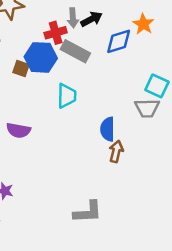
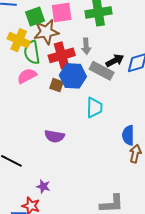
gray arrow: (73, 18) -> (86, 46), moved
black arrow: (91, 19) -> (115, 61), moved
red cross: (56, 33) -> (62, 55), moved, size x1.4

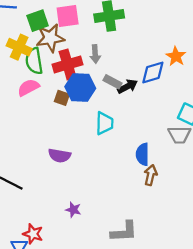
black arrow: (115, 61) -> (128, 86), moved
gray rectangle: (102, 71) -> (113, 82), size x0.7
purple star: (43, 186) -> (73, 210), moved

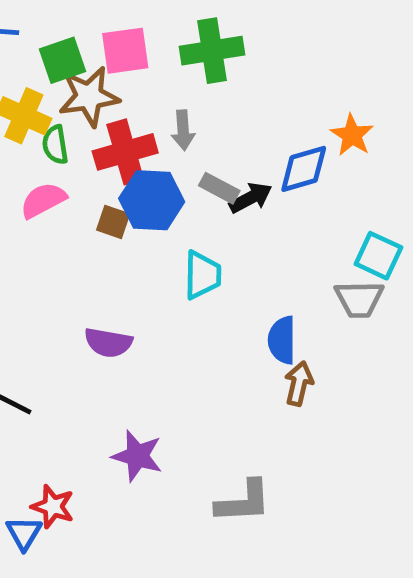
green semicircle: (34, 61) -> (55, 145), size x0.7
purple star: (73, 210) -> (137, 456), size x1.5

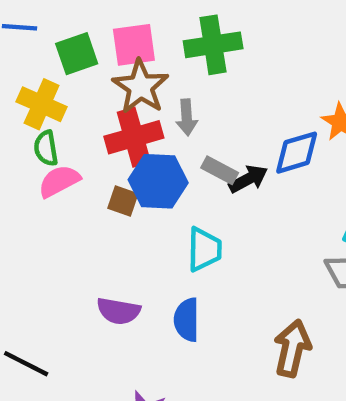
brown star: (89, 96) -> (140, 87), moved, turned -30
green semicircle: (55, 145) -> (46, 148), moved
blue semicircle: (282, 340) -> (187, 320), moved
brown arrow: (299, 384) -> (292, 348), size x1.4

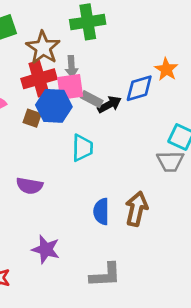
pink square: (134, 45) -> (70, 87), moved
blue semicircle: (187, 320) -> (101, 211), moved

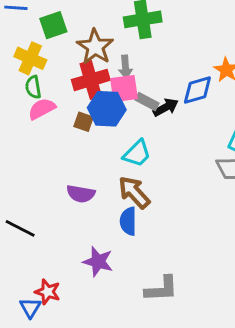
cyan trapezoid: (82, 148) -> (137, 153), turned 44
brown arrow: (136, 209) -> (134, 192), moved, turned -56
blue semicircle: (101, 211) -> (128, 221), moved

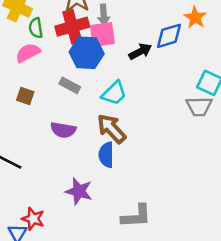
green semicircle: (33, 87) -> (36, 28), moved
gray rectangle: (147, 102) -> (70, 85), moved
brown square: (84, 122) -> (25, 96), moved

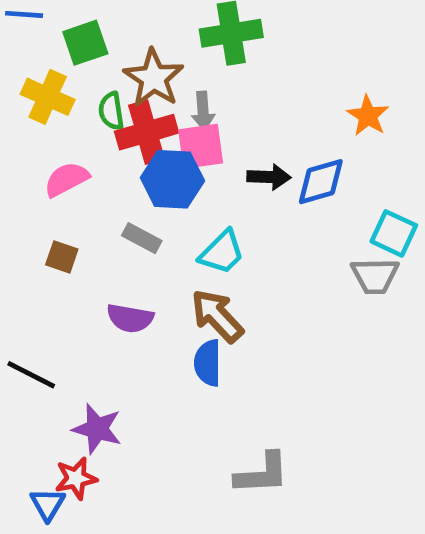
green semicircle: (36, 28) -> (111, 111), moved
blue diamond: (169, 36) -> (321, 182), moved
black arrow: (140, 51) -> (269, 177), turned 30
purple star: (79, 191) -> (97, 429), moved
red star: (33, 219) -> (76, 478), turned -30

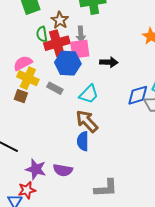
brown star: (154, 78) -> (60, 20), size x0.7
yellow cross: (48, 97) -> (28, 78), moved
blue diamond: (321, 182) -> (138, 95), moved
purple semicircle: (130, 318) -> (63, 170), moved

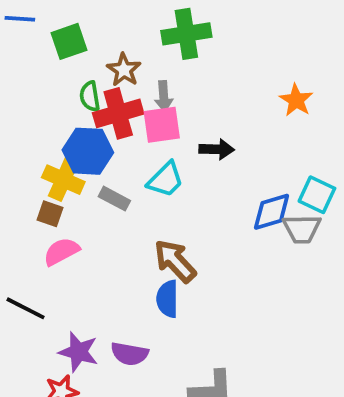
pink semicircle: (23, 63) -> (61, 252), moved
blue hexagon: (68, 63) -> (88, 151), moved
cyan trapezoid: (89, 94) -> (166, 180), moved

